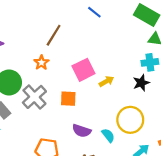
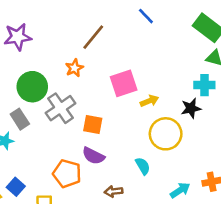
orange square: (68, 99) -> (93, 124), moved
yellow circle: (130, 120) -> (166, 134), moved
purple semicircle: (82, 131) -> (93, 156), moved

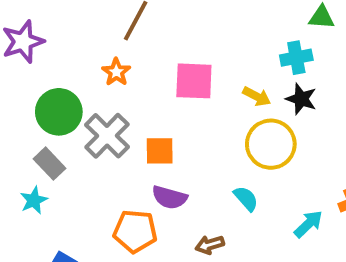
pink square: (124, 83) -> (194, 81), turned 32
cyan cross: (204, 85) -> (296, 58), moved
yellow arrow: (149, 101) -> (257, 96), moved, turned 60
black star: (191, 108) -> (301, 99), turned -30

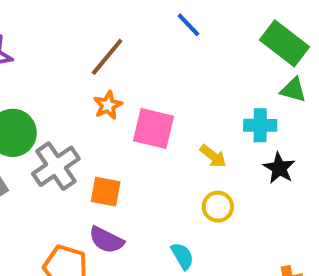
orange star: (116, 72) -> (108, 105), moved
black star: (301, 99) -> (279, 168), moved
yellow circle: (271, 144) -> (218, 207), size x0.6

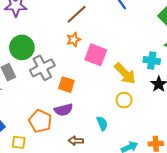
yellow arrow: (213, 156) -> (125, 73), size x1.6
purple semicircle: (106, 240) -> (64, 110), turned -48

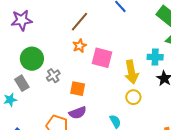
gray cross: (42, 68) -> (53, 76), size x0.6
yellow arrow: (125, 73) -> (131, 72), turned 40

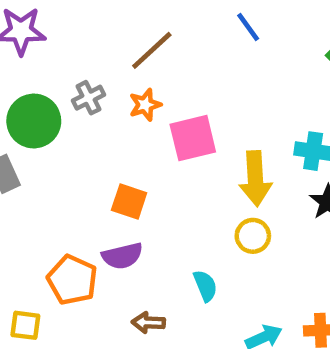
pink square: (102, 58) -> (193, 138), turned -35
gray cross: (53, 76) -> (88, 98), moved

